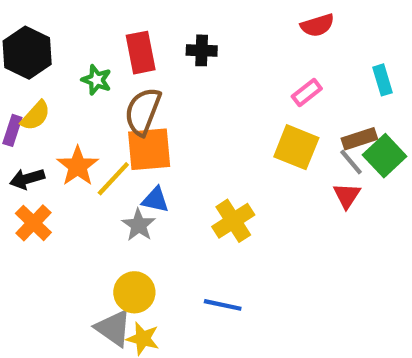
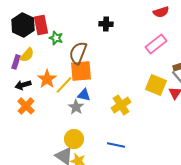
red rectangle: (141, 53) -> (41, 25), moved
pink rectangle: (307, 93) -> (156, 44), size x1.5
yellow square: (296, 147) -> (156, 85), moved

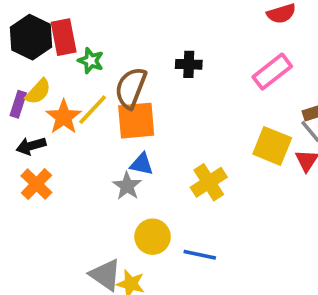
black cross: (106, 24) -> (189, 64), moved
orange star: (47, 79) -> (64, 117), moved
yellow line: (64, 85) -> (93, 110), moved
yellow circle: (74, 139) -> (153, 237), moved

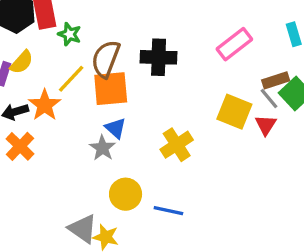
black cross: (189, 64) -> (159, 57), moved, size x1.5
orange star: (64, 117) -> (45, 105), moved
blue triangle: (142, 164) -> (116, 128), turned 30

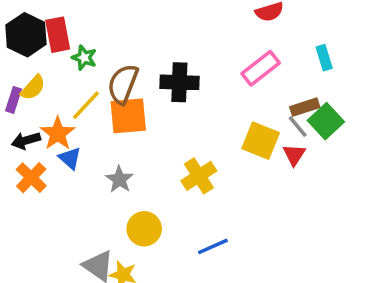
blue triangle: (116, 128) -> (70, 158), moved
blue line: (168, 211) -> (213, 246), moved, turned -36

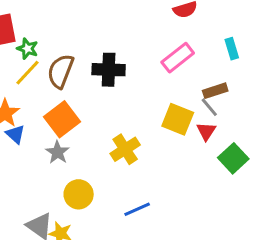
yellow line: (86, 105) -> (27, 73), moved
orange square: (128, 116) -> (62, 119), moved, turned -32
green square: (326, 121) -> (233, 158), moved

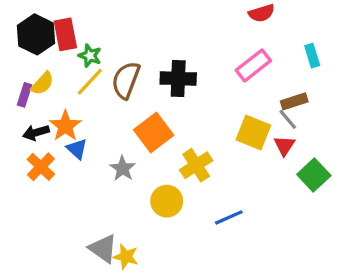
orange square: (62, 119) -> (154, 132), moved
yellow circle: (79, 194) -> (167, 201), moved
blue line: (137, 209) -> (229, 217), moved

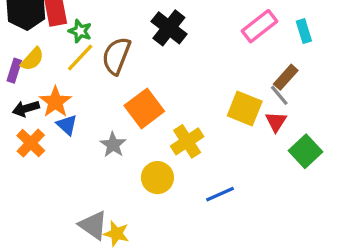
pink rectangle: (253, 65) -> (260, 26), moved
black cross: (178, 79) -> (169, 28), moved, turned 36
brown rectangle: (294, 101) -> (286, 77), turned -30

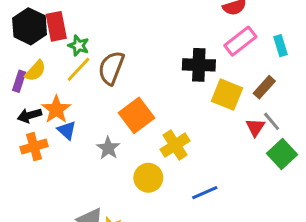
black cross: (169, 28) -> (199, 65), moved, turned -36
gray line: (279, 95) -> (272, 121), moved
yellow square: (245, 108) -> (227, 95), moved
orange cross: (31, 143) -> (34, 147), turned 30

